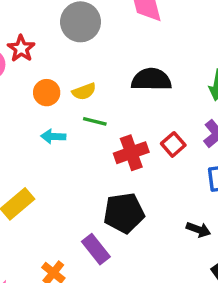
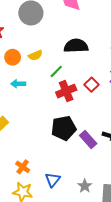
green line: (95, 121) -> (56, 71), moved, turned -56
purple rectangle: (96, 249) -> (88, 140), moved

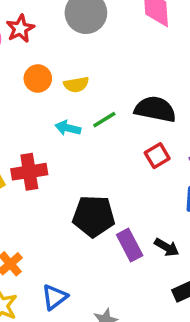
black semicircle: (76, 46) -> (155, 109), moved
cyan arrow: (18, 84) -> (68, 128), moved
red cross: (66, 91) -> (29, 172), moved

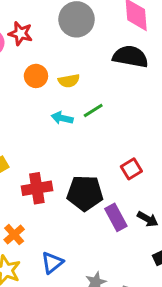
red star: (20, 29) -> (20, 33), turned -30
black semicircle: (155, 109) -> (130, 57), moved
red square: (157, 156) -> (131, 169), moved
red cross: (29, 172) -> (37, 188), moved

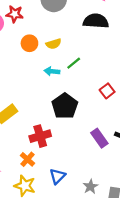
red square: (131, 169) -> (107, 91), moved
red cross: (37, 188) -> (40, 136), moved
black pentagon: (85, 193) -> (65, 106), moved, turned -30

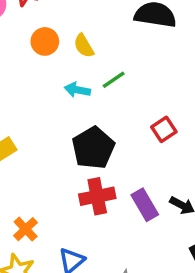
yellow semicircle: (54, 44) -> (84, 46), turned 72
red cross: (40, 136) -> (97, 196), moved

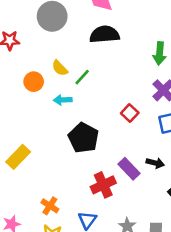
orange circle: (45, 41) -> (34, 82), moved
green line: (114, 80) -> (82, 77), moved
red cross: (97, 196) -> (103, 185), moved

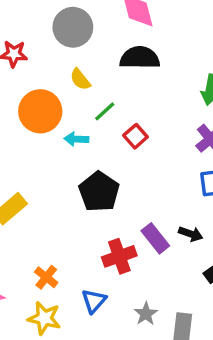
yellow semicircle: (60, 68) -> (80, 79), moved
orange circle: (34, 82) -> (40, 111), size x1.6
red square: (130, 113) -> (136, 136), moved

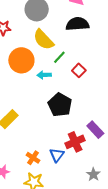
yellow semicircle: (80, 79) -> (43, 40), size x1.6
blue triangle: (94, 301) -> (57, 155), moved

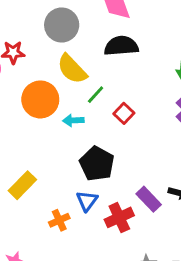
blue triangle: (57, 155) -> (87, 201), moved
orange cross: (33, 158) -> (59, 220), moved, turned 32

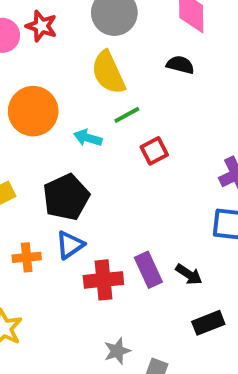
black semicircle: (121, 46) -> (180, 65), size x0.6
orange circle: (40, 99) -> (33, 111), moved
black pentagon: (97, 164) -> (66, 197), moved

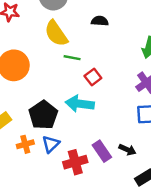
green line: (127, 115) -> (72, 58), turned 49
cyan arrow: (88, 138) -> (80, 104), moved, size x1.6
orange cross: (27, 257) -> (25, 144), moved

